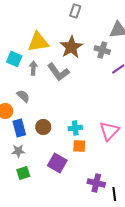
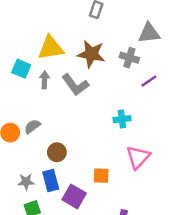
brown star: (71, 47) -> (91, 54), turned -30
gray semicircle: (23, 96) -> (32, 126), moved, turned -80
blue rectangle: (19, 128) -> (51, 180), moved
cyan cross: (75, 128) -> (122, 119), moved

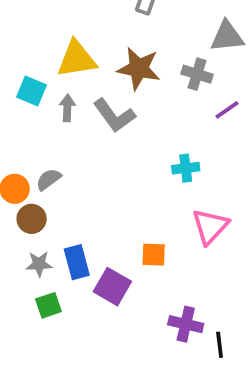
brown circle: (57, 152) -> (32, 219), moved

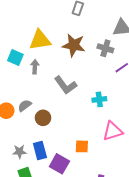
gray L-shape: (114, 115) -> (66, 85), moved
brown circle: (32, 219) -> (43, 118), moved
pink triangle: (210, 226) -> (113, 131), turned 30

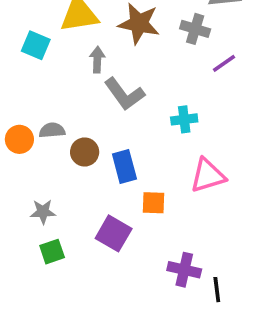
gray arrow: (35, 67) -> (97, 60), moved
gray semicircle: (25, 106) -> (52, 130), turned 32
blue rectangle: (40, 151) -> (124, 166), moved

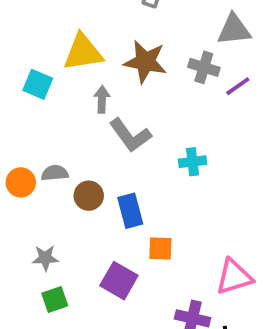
purple line: (224, 63) -> (238, 86), moved
pink triangle: (208, 176) -> (234, 277), moved

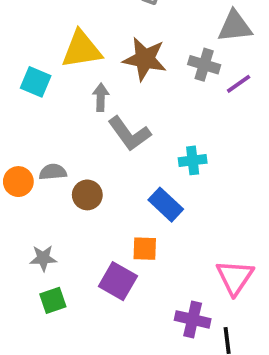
blue rectangle: (130, 211) -> (166, 205), moved, turned -32
orange square: (160, 248) -> (145, 249), moved
pink triangle: (234, 277) -> (235, 277), turned -39

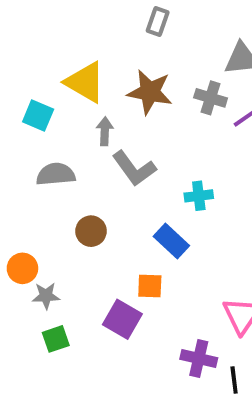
yellow triangle: (82, 49) -> (85, 82), turned 39
gray semicircle: (53, 172) -> (56, 174), moved, size x1.4
orange circle: (18, 182) -> (22, 268), moved

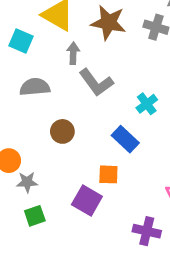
cyan cross: (199, 196) -> (147, 104), turned -30

